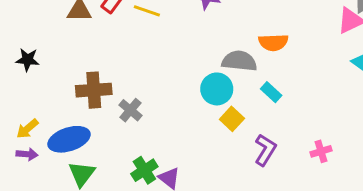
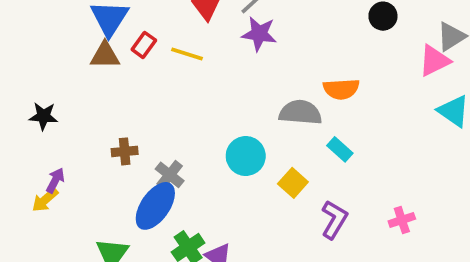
cyan circle: (217, 89) -> (246, 156), moved
brown cross: (94, 90) -> (125, 151), size x0.6
blue ellipse: (69, 139) -> (155, 206), moved, turned -36
purple arrow: (27, 154) -> (55, 180), moved, turned -66

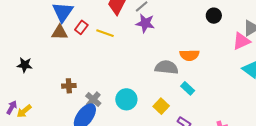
cyan circle: (246, 156) -> (126, 99), moved
purple arrow: (55, 180) -> (12, 107), moved

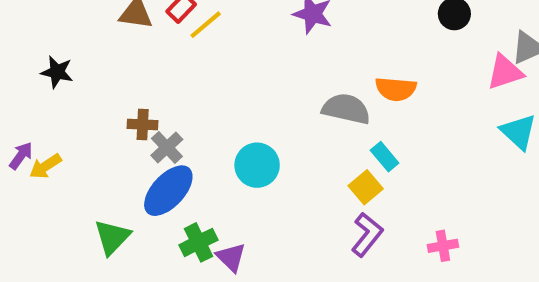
yellow line: (105, 33) -> (206, 25), moved, turned -66
gray cross: (93, 100) -> (167, 147), moved
yellow square: (161, 106) -> (366, 187), moved

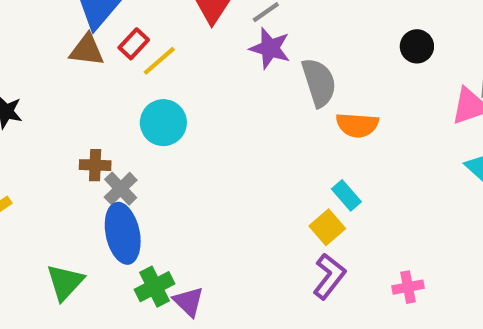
gray semicircle: (346, 109) -> (319, 82), moved, turned 60
cyan circle: (257, 165) -> (163, 123), moved
blue ellipse: (168, 191) -> (123, 233), turned -54

